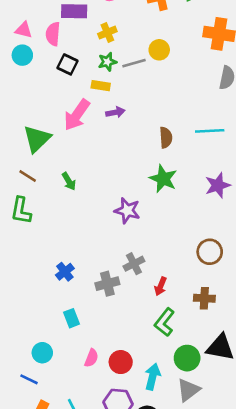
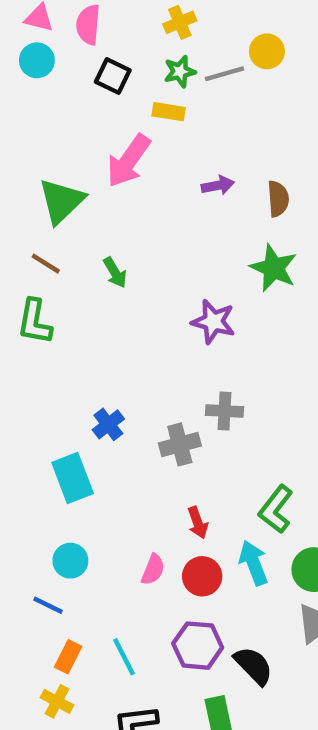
purple arrow: (115, 112) -> (218, 185), moved
gray cross: (134, 264) -> (224, 411), turned 30
red arrow: (161, 286) -> (198, 523), moved, turned -42
cyan rectangle: (71, 318) -> (73, 478), moved, size x1.5
cyan arrow: (153, 377) -> (254, 563), moved, turned -35

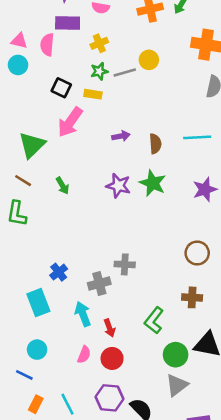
black square: (113, 76) -> (61, 88), moved
purple star: (213, 322) -> (118, 186), moved
cyan arrow: (254, 563) -> (83, 314), moved

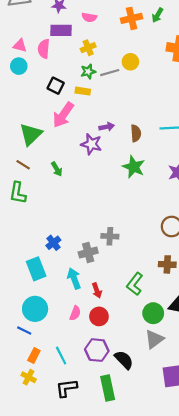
purple star: (118, 186) -> (91, 144), moved
cyan circle: (37, 350) -> (35, 309), size x1.5

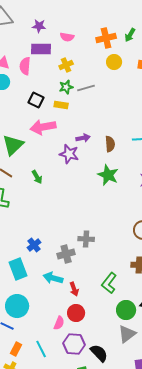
yellow circle: (130, 62) -> (114, 62), moved
pink arrow: (63, 115) -> (43, 127), turned 45
cyan arrow: (74, 279) -> (53, 278), turned -54
pink semicircle: (75, 313) -> (59, 323), moved

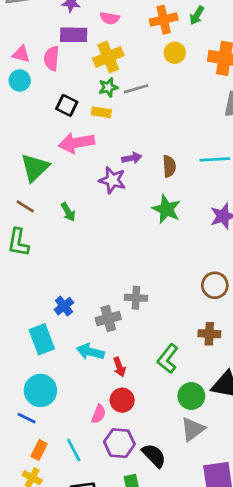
yellow cross: (66, 65) -> (108, 57), size x1.5

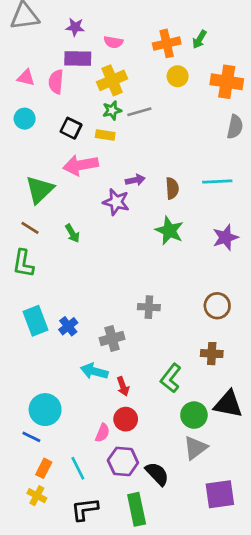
cyan circle: (20, 80) -> (25, 119), moved
gray cross: (136, 298) -> (149, 307), moved
cyan rectangle: (42, 339) -> (36, 321), moved

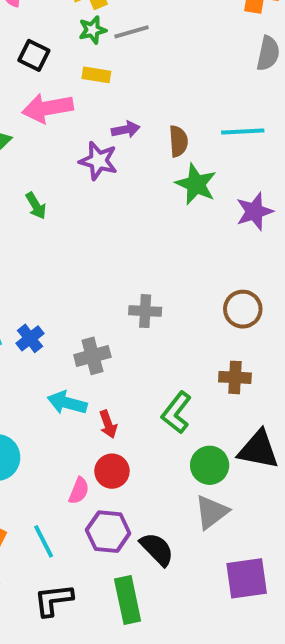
yellow rectangle: (105, 135) -> (96, 75), moved
green star: (169, 231) -> (196, 184), moved

